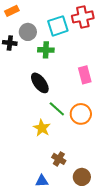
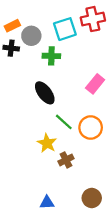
orange rectangle: (12, 11) -> (12, 26), moved
pink rectangle: (85, 75) -> (95, 84), turned 54
brown cross: (59, 159) -> (66, 160), moved, turned 32

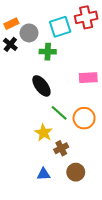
black cross: (11, 48) -> (10, 44), turned 32
pink rectangle: (95, 84) -> (88, 78), turned 48
brown circle: (92, 198) -> (76, 172), moved
blue triangle: (47, 202) -> (44, 174), moved

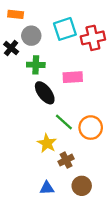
red cross: (86, 17) -> (93, 38), moved
orange rectangle: (11, 24) -> (16, 14), moved, turned 32
green cross: (48, 52) -> (36, 65), moved
pink rectangle: (88, 78) -> (73, 77), moved

